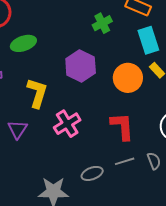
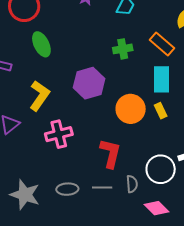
green ellipse: (23, 43) -> (41, 44), turned 65
gray semicircle: (154, 161) -> (132, 184), moved

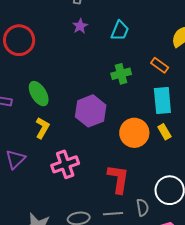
green ellipse: (41, 44) -> (39, 94), moved
orange rectangle: (162, 44) -> (160, 65), size x0.7
yellow L-shape: (39, 96) -> (42, 128), size x0.7

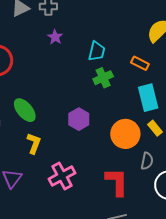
cyan trapezoid: (120, 31) -> (97, 51), moved
purple hexagon: (91, 111) -> (79, 119), size x0.7
gray semicircle: (142, 207) -> (147, 161), moved, turned 30

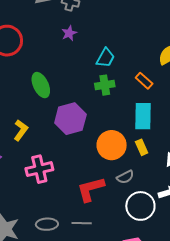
green ellipse: (25, 110) -> (41, 85), moved
purple hexagon: (79, 119) -> (70, 119), size x1.4
gray semicircle: (147, 161) -> (125, 177), turned 36
red L-shape: (117, 182) -> (91, 189), turned -120

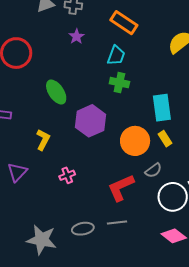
orange rectangle: (144, 81) -> (124, 23), moved, size x1.5
green cross: (105, 85) -> (119, 83), turned 30
pink cross: (39, 169) -> (67, 175), size x0.6

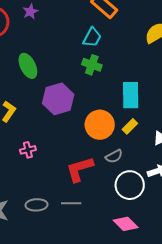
purple star: (77, 36) -> (30, 12), moved
yellow rectangle: (165, 139) -> (130, 126), turned 70

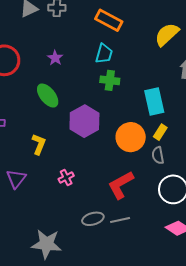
purple star: (30, 12) -> (55, 58), moved
gray semicircle: (114, 156) -> (158, 155), moved, turned 120
gray ellipse: (37, 205) -> (93, 219), moved

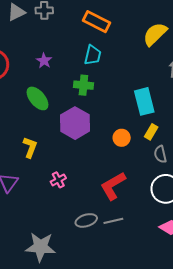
green cross: (110, 80) -> (83, 85), moved
orange circle: (131, 137) -> (122, 138), size x0.6
gray semicircle: (158, 155) -> (160, 154), moved

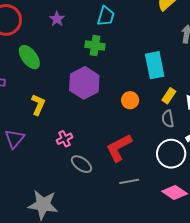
green ellipse: (38, 98) -> (29, 57), moved
yellow rectangle: (151, 132) -> (169, 96), moved
gray ellipse: (86, 220) -> (81, 164), moved, turned 50
gray line: (113, 221) -> (129, 181), moved

